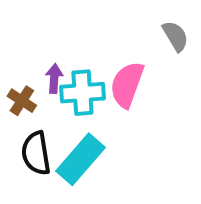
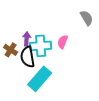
pink semicircle: (127, 85) -> (63, 42), size x0.6
black semicircle: (36, 153) -> (28, 57), moved

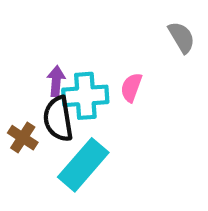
brown cross: (11, 50) -> (23, 138), moved

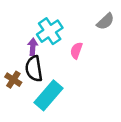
gray semicircle: (181, 37) -> (105, 21), turned 78
cyan cross: (85, 96) -> (50, 31), moved, turned -30

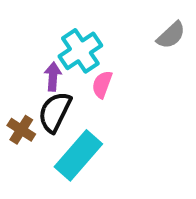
pink semicircle: (76, 51) -> (102, 84), moved
black semicircle: (34, 69) -> (55, 112), turned 35

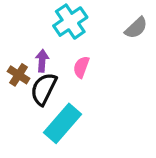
cyan cross: (80, 51) -> (70, 22), moved
brown cross: (21, 130) -> (19, 75), moved

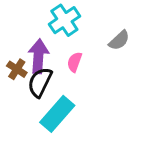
gray semicircle: (136, 28) -> (119, 40), moved
purple arrow: (42, 61) -> (38, 56), size x1.6

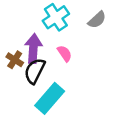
gray semicircle: (119, 40) -> (97, 20), moved
pink semicircle: (74, 62) -> (65, 53), turned 126

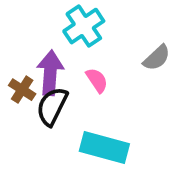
gray semicircle: (97, 20) -> (157, 58), moved
cyan rectangle: (50, 98) -> (104, 147), moved, turned 64

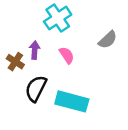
purple arrow: (50, 73) -> (35, 50), size x0.6
black semicircle: (52, 106) -> (36, 89), moved

